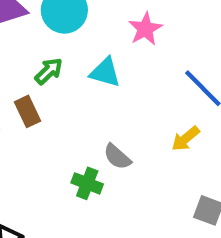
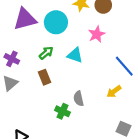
brown rectangle: (27, 111) -> (44, 77), moved
gray semicircle: (117, 157) -> (79, 99), turned 32

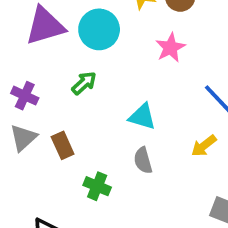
cyan triangle: (75, 55) -> (142, 117), moved
brown rectangle: (44, 77) -> (63, 145), moved
green cross: (62, 111) -> (97, 186), moved

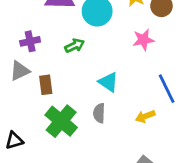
purple cross: (25, 96) -> (30, 41), turned 36
green cross: (97, 186) -> (61, 121), size x1.6

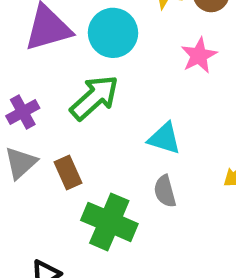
green arrow: (75, 46) -> (94, 98), size x1.6

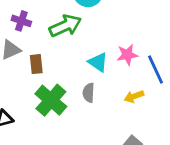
pink star: (199, 55) -> (127, 55), moved
purple cross: (23, 112) -> (21, 21), turned 30

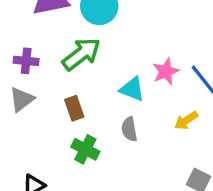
brown rectangle: (36, 64) -> (74, 108), moved
green cross: (51, 100) -> (85, 149), size x0.7

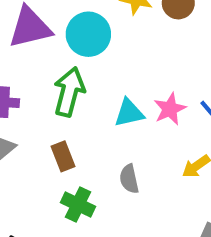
green arrow: (81, 54) -> (69, 92), turned -36
cyan triangle: (132, 89) -> (129, 113), moved, turned -32

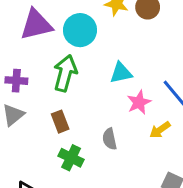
pink star: (170, 109) -> (139, 102), moved
cyan triangle: (129, 113) -> (121, 73), moved

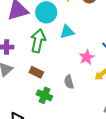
cyan triangle: (121, 73) -> (67, 32), moved
brown rectangle: (60, 122) -> (36, 72), turned -40

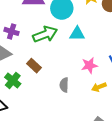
green arrow: (38, 41) -> (45, 34), turned 40
green cross: (44, 95) -> (13, 80), moved

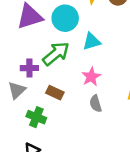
purple cross: (12, 31) -> (29, 68), moved
pink star: (89, 65) -> (91, 77), moved

